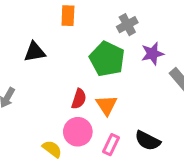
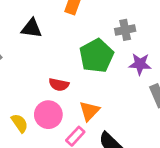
red semicircle: (79, 99) -> (59, 85), turned 66
orange triangle: (107, 105) -> (89, 111), moved

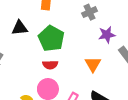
green pentagon: (97, 56) -> (51, 38), moved
orange triangle: (89, 111) -> (93, 64), moved

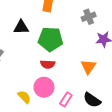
green pentagon: (51, 38) -> (50, 39), turned -30

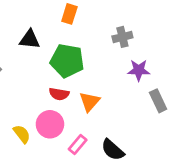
orange triangle: (88, 67) -> (90, 102), moved

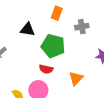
gray cross: (122, 37) -> (82, 27), moved
orange triangle: (90, 102) -> (76, 78), moved

